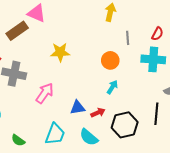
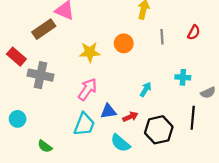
cyan cross: (153, 59) -> (183, 77), moved, size x0.6
orange circle: (110, 60) -> (124, 43), moved
pink arrow: (45, 93) -> (88, 89), moved
cyan trapezoid: (55, 134) -> (84, 124), moved

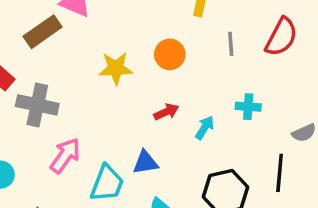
red semicircle: (194, 32) -> (281, 37), size x1.6
cyan cross: (183, 77) -> (248, 107), moved
pink arrow: (88, 89) -> (65, 155), moved
red arrow: (130, 117) -> (166, 112), moved

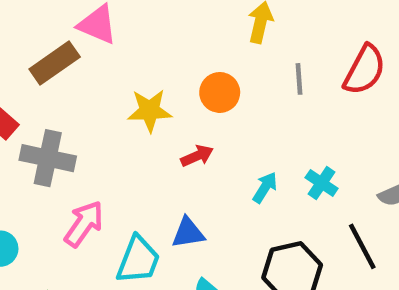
cyan cross: (248, 107) -> (322, 183), moved, turned 30
red arrow: (166, 112) -> (197, 156), moved
black line: (280, 173) -> (362, 246), turned -33

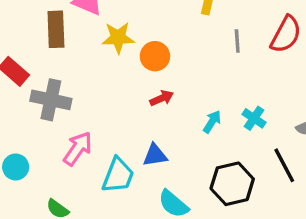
brown rectangle: (55, 63) -> (56, 29), turned -57
orange circle: (220, 92) -> (155, 56), moved
yellow star: (150, 111) -> (118, 38), moved

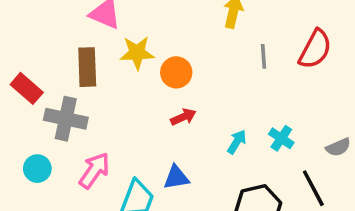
brown rectangle: (56, 29) -> (87, 67), moved
cyan circle: (16, 167) -> (37, 169), moved

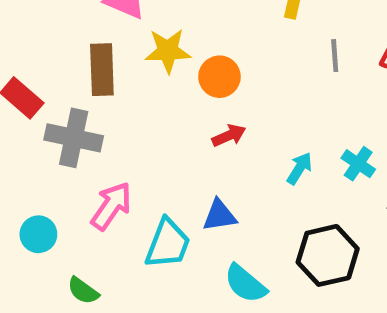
cyan circle: (37, 169) -> (38, 234), moved

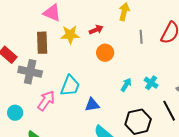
orange circle: (219, 77) -> (105, 53), moved
red arrow: (229, 135) -> (96, 30), moved
cyan trapezoid: (168, 244) -> (70, 86), moved

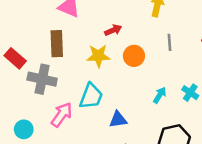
red arrow: (96, 30) -> (113, 30), moved
yellow star: (70, 35) -> (98, 56), moved
gray line: (141, 37) -> (169, 42), moved

